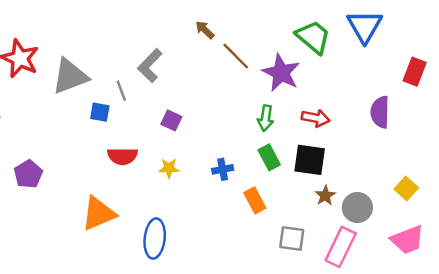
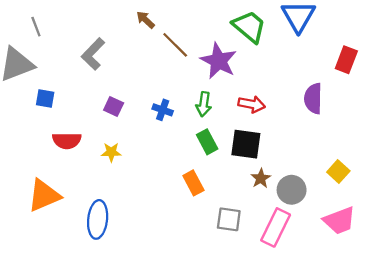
gray line: (121, 91) -> (36, 27), moved
blue cross: (223, 169) -> (163, 110), moved, turned 30

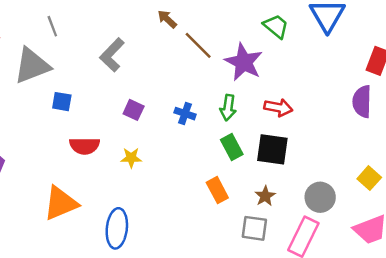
green trapezoid: (249, 27) -> (276, 26), size x0.7
purple semicircle: (313, 98) -> (362, 102), moved
brown star: (261, 178) -> (265, 196), moved

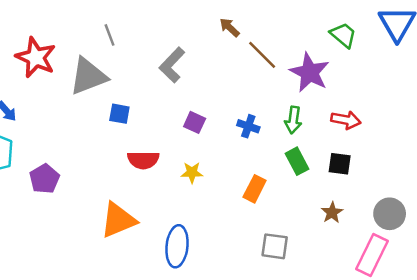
black square: (272, 149) -> (340, 164), size x0.7
orange rectangle: (217, 190) -> (255, 189), moved, turned 55
gray square: (254, 228) -> (275, 246), moved

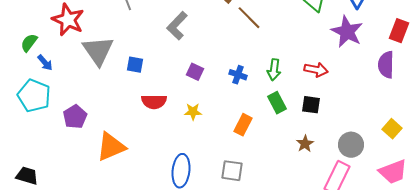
purple star: (310, 72) -> (347, 32), moved
gray triangle: (88, 76) -> (98, 51), moved, turned -44
orange triangle: (118, 220) -> (111, 147), moved
gray square: (275, 246) -> (232, 171), moved

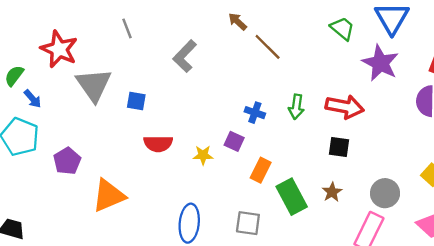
red arrow: (316, 70) -> (345, 107), size x1.4
purple square: (195, 72) -> (234, 141), moved
green rectangle: (277, 103) -> (292, 197), moved, size x1.4

